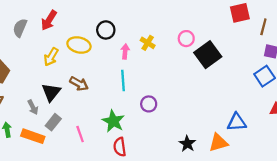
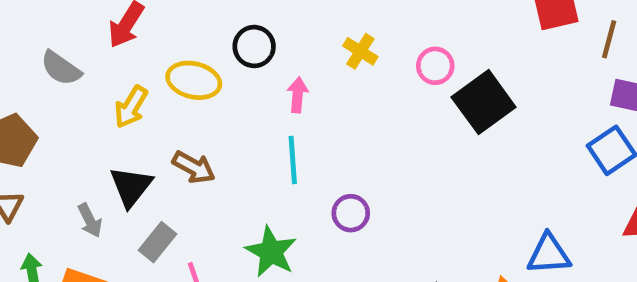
gray semicircle: (20, 28) -> (61, 68), moved, turned -78
yellow cross: (148, 43) -> (360, 51), moved
gray rectangle: (53, 122) -> (158, 242), moved

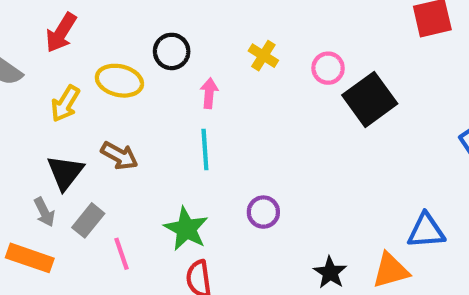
purple circle: (351, 213) -> (263, 212), moved
gray arrow: (90, 220) -> (44, 212), moved

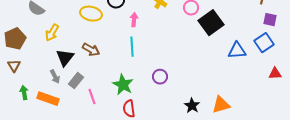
yellow arrow: (65, 104) -> (52, 33), moved
blue triangle: (426, 231) -> (237, 51), moved

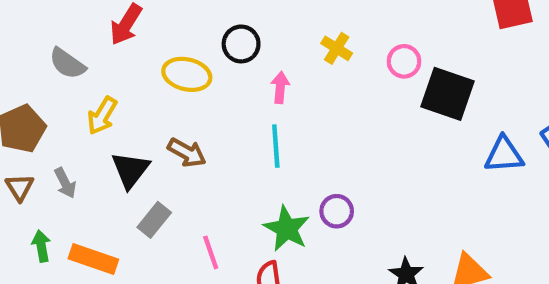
black square: (211, 23) -> (447, 94), turned -35
gray arrow: (55, 77) -> (65, 183), moved
green star: (123, 85) -> (287, 229), moved
pink line: (92, 97) -> (211, 252), moved

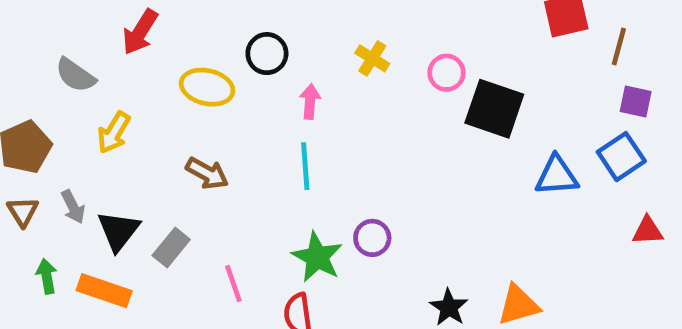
black triangle: (130, 170) -> (118, 231), moved

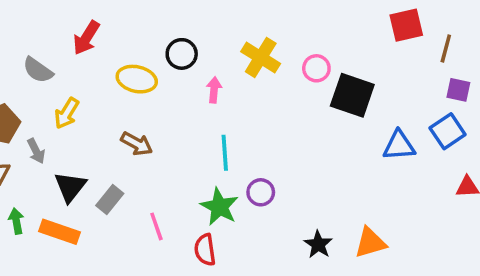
yellow cross: (372, 58) -> (261, 58), size x1.5
cyan line: (305, 166) -> (225, 153), moved
gray arrow: (73, 207) -> (36, 151), moved

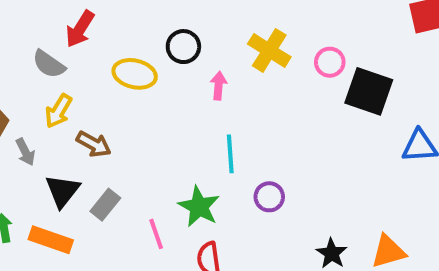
gray semicircle: (38, 70) -> (49, 64), moved
brown arrow: (137, 144) -> (94, 144), moved
green star: (219, 207) -> (199, 207), moved

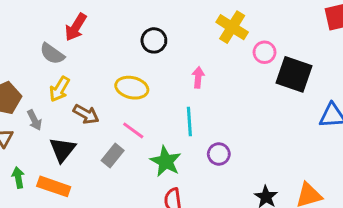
yellow cross: (269, 50) -> (232, 27), moved
yellow ellipse: (135, 74) -> (132, 88), moved
pink arrow: (219, 86) -> (198, 77), moved
gray rectangle: (105, 205) -> (113, 155), moved
pink line: (156, 234) -> (133, 130), moved, turned -35

